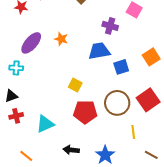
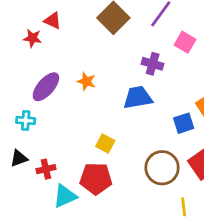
blue square: (121, 67) -> (184, 123), moved
red pentagon: (85, 112) -> (96, 179), moved
red cross: (16, 116) -> (46, 169), moved

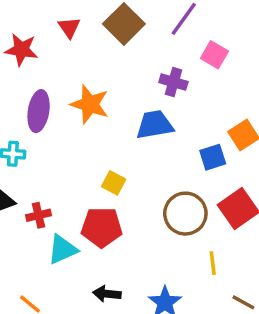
red triangle: (53, 21) -> (69, 27), moved, turned 30
red star: (32, 38) -> (21, 50), size x1.4
orange star: (86, 81) -> (90, 104), size x1.6
purple ellipse: (46, 87) -> (39, 111), turned -32

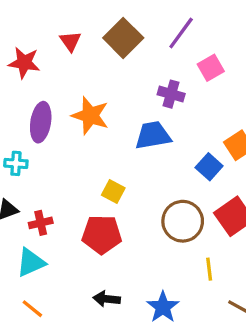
pink square: (214, 55) -> (211, 68), turned 30
blue square: (213, 157) -> (209, 167), turned -30
cyan triangle: (62, 249) -> (31, 263), moved

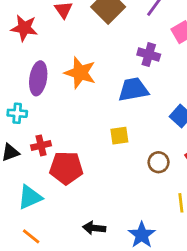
yellow square: (113, 192) -> (119, 136), moved, turned -36
brown circle: (183, 221) -> (159, 162), size x0.6
red cross: (41, 223) -> (41, 145), moved
red pentagon: (102, 234) -> (66, 168), moved

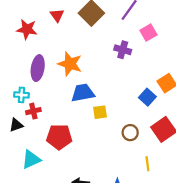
blue trapezoid: (133, 89) -> (83, 93), moved
red cross: (41, 145) -> (33, 111), moved

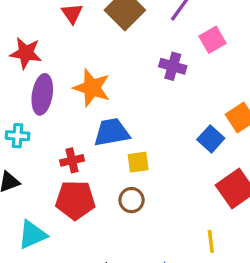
red star: (27, 29) -> (26, 53), moved
red cross: (33, 111) -> (72, 160), moved
brown circle: (130, 133) -> (131, 200), moved

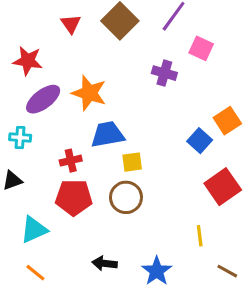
pink square: (212, 40) -> (201, 48), turned -35
purple ellipse: (42, 94) -> (43, 99), turned 44
brown circle: (131, 200) -> (126, 197), size x1.4

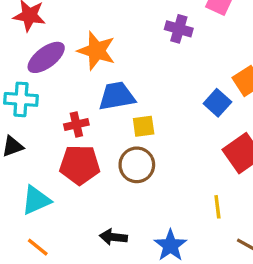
cyan cross: (20, 138) -> (21, 99), size x1.4

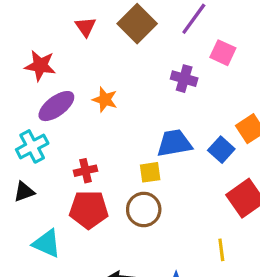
orange star: (97, 51) -> (105, 100), size x0.7
blue trapezoid: (117, 96) -> (174, 143), moved
cyan cross: (21, 99) -> (32, 146), turned -32
cyan triangle: (36, 200) -> (47, 243), turned 48

